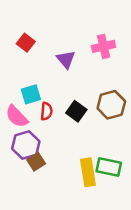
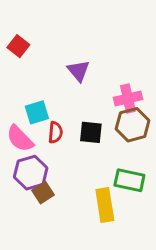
red square: (26, 43) -> (18, 46), moved
pink cross: (104, 46) -> (128, 98), moved
black square: (76, 111) -> (91, 132), turned -30
green rectangle: (109, 167) -> (129, 180), moved

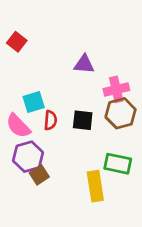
purple triangle: (79, 71) -> (84, 64), moved, turned -45

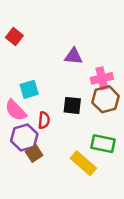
red semicircle: (50, 120) -> (44, 120), moved
yellow rectangle: (95, 186) -> (83, 163), turned -40

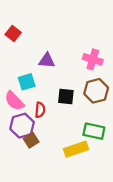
purple triangle: (74, 56) -> (47, 61), moved
pink cross: (102, 78) -> (93, 59), moved, turned 30
yellow rectangle: (83, 163) -> (76, 149), turned -60

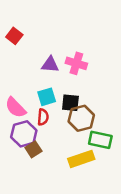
pink cross: (93, 59) -> (76, 63), moved
cyan square: (27, 82) -> (47, 97), moved
brown hexagon: (96, 91) -> (81, 118), moved

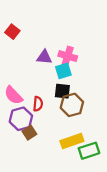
cyan square: (47, 97) -> (63, 71), moved
green rectangle: (100, 140) -> (89, 151), moved, turned -30

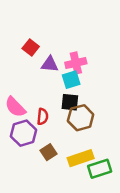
red square: (12, 32) -> (31, 48), moved
pink cross: (68, 56) -> (76, 63), turned -30
brown square: (29, 133) -> (49, 152), moved

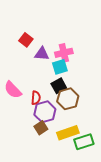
black square: (70, 102) -> (59, 86), turned -35
purple hexagon: (24, 133) -> (45, 112), moved

